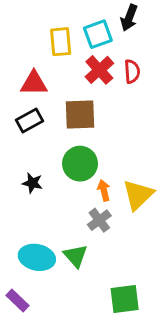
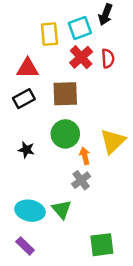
yellow triangle: (138, 195) -> (113, 141), moved
purple rectangle: (18, 300) -> (25, 246), moved

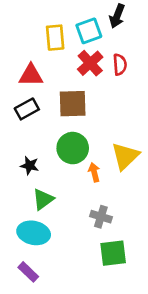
gray cross: (81, 180) -> (101, 217), moved, turned -36
green triangle: (62, 209) -> (43, 199), moved, turned 35
green square: (102, 245) -> (113, 253), moved

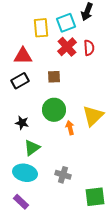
brown square: (73, 104) -> (54, 77), size x0.6
gray cross: (101, 217) -> (63, 175), moved
green square: (113, 253) -> (95, 197), moved

